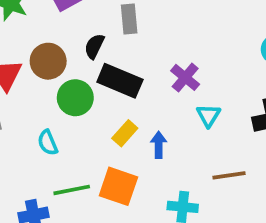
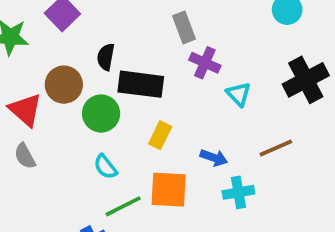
gray rectangle: (129, 19) -> (184, 27), moved
cyan semicircle: (48, 143) -> (105, 167), moved
blue arrow: (159, 145) -> (214, 158), moved, turned 125

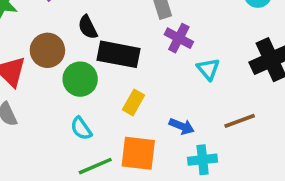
black semicircle: (106, 57) -> (88, 27), turned -40

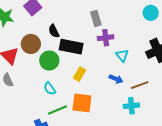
purple cross: (179, 38) -> (106, 38), turned -35
blue arrow: (182, 126) -> (116, 79), moved
cyan cross: (203, 160) -> (131, 106), moved

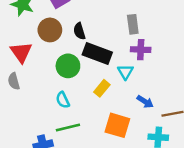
brown circle: (31, 44) -> (50, 30), moved
cyan triangle: (122, 55) -> (125, 72), moved
orange square: (82, 103) -> (117, 125), moved

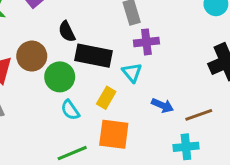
brown circle: (50, 30) -> (32, 56), moved
cyan semicircle: (63, 100) -> (70, 110), moved
orange square: (117, 125) -> (114, 134), moved

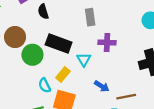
black semicircle: (67, 32) -> (43, 12), moved
purple cross: (146, 42) -> (107, 43), moved
cyan semicircle: (70, 110) -> (45, 85), moved

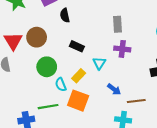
gray rectangle: (90, 17) -> (118, 24), moved
black rectangle: (59, 43) -> (77, 46), size x0.6
green circle: (32, 55) -> (47, 67), moved

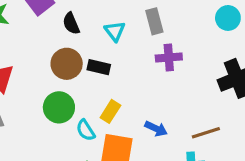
brown circle: (37, 37) -> (67, 64), moved
cyan triangle: (99, 63) -> (115, 31), moved
blue arrow: (114, 89) -> (156, 129), moved

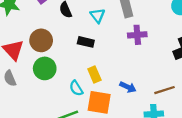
brown circle: (67, 64) -> (41, 40), moved
green circle: (59, 107) -> (45, 68), moved
yellow rectangle: (110, 111) -> (94, 74), turned -56

